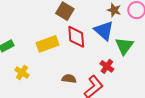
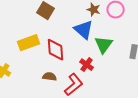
red diamond: (76, 37) -> (56, 50), moved

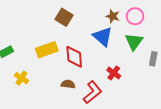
green triangle: (104, 45) -> (134, 42), moved
red cross: (87, 65) -> (114, 73), moved

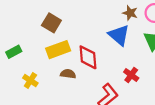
brown square: (64, 17) -> (51, 23), moved
brown semicircle: (68, 84) -> (68, 74), moved

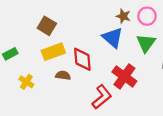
red cross: (131, 75) -> (124, 76), size x1.6

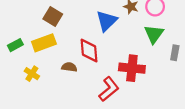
blue triangle: (113, 38) -> (107, 21), moved, turned 35
yellow rectangle: (53, 52) -> (44, 43), moved
red cross: (124, 76) -> (132, 68), turned -30

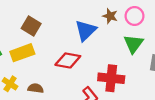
red diamond: (89, 51) -> (68, 60), turned -75
brown semicircle: (69, 67) -> (36, 88), moved

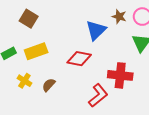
brown square: (31, 26) -> (29, 19), moved
brown semicircle: (36, 88) -> (49, 85), turned -56

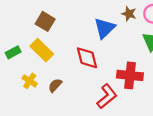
brown square: (29, 19) -> (45, 21), moved
yellow rectangle: (36, 51) -> (42, 50), turned 65
red diamond: (79, 59) -> (87, 58), turned 65

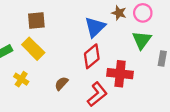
brown square: (45, 21) -> (36, 21), turned -36
red diamond: (87, 58) -> (92, 56), moved, turned 65
brown semicircle: (55, 85) -> (61, 83), moved

